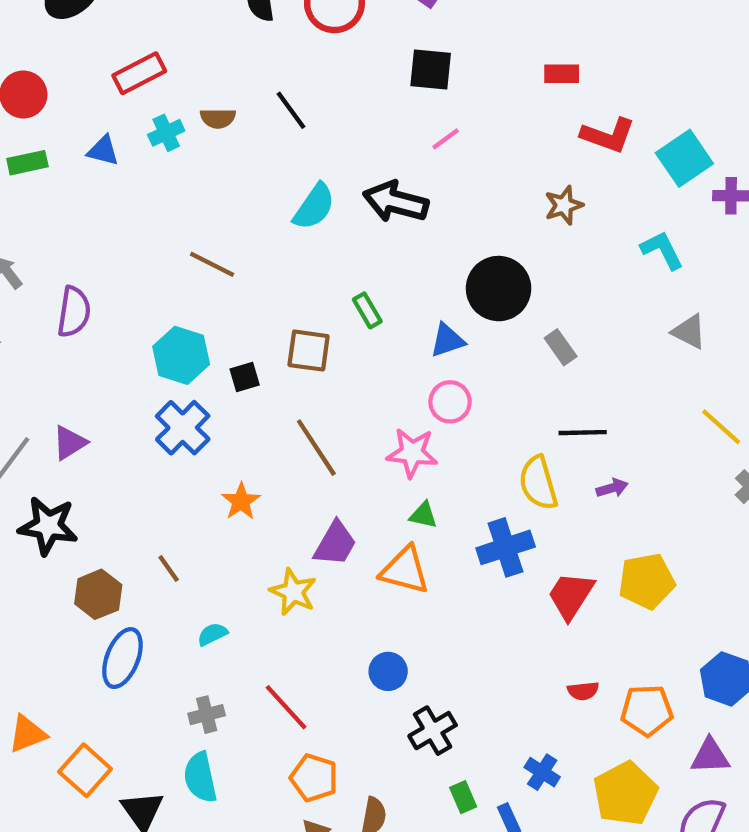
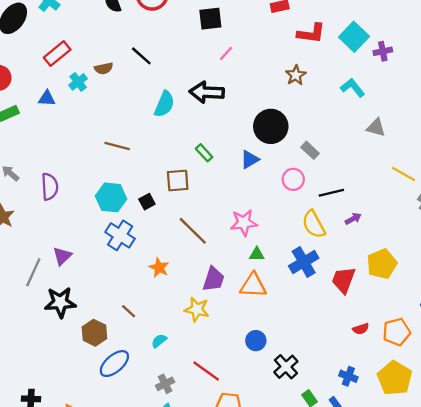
pink circle: (450, 402) -> (293, 179), moved
blue ellipse: (122, 658) -> (114, 364), turned 40

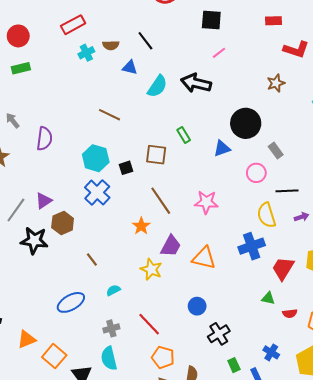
blue triangle: (47, 98) -> (130, 68), moved
green triangle: (257, 254) -> (268, 298), moved
orange star: (159, 268) -> (141, 226), moved
brown hexagon: (94, 333) -> (63, 223), moved

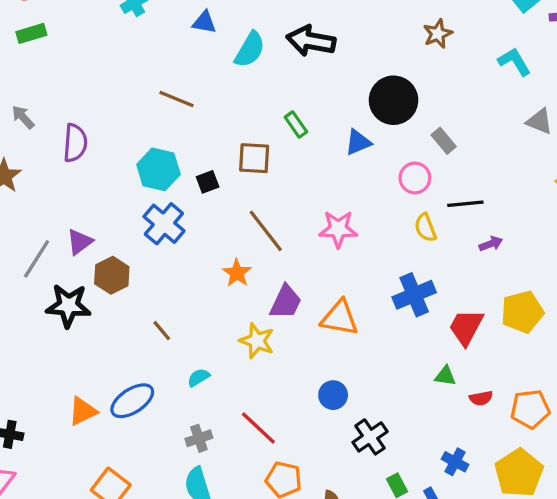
yellow semicircle: (266, 215) -> (425, 228), moved, size x0.7
orange triangle: (26, 339) -> (83, 411), moved

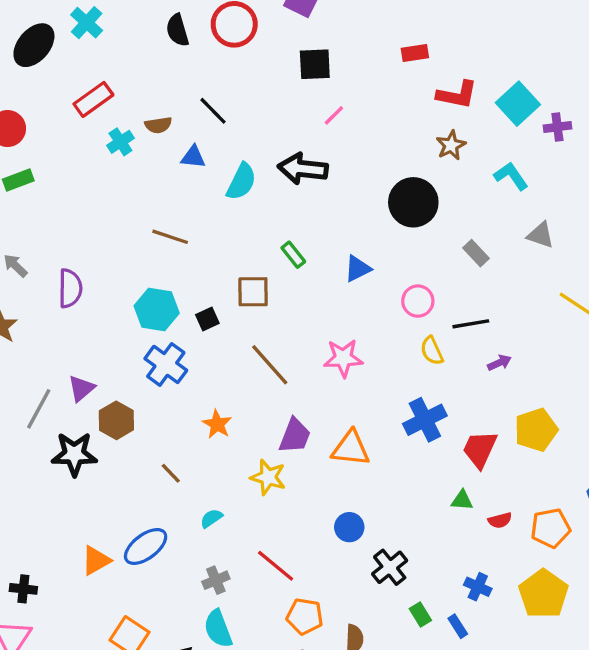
brown star: (438, 34) -> (451, 145), moved
black circle: (394, 100) -> (413, 202), moved
gray rectangle: (444, 141) -> (476, 253), moved
orange star: (237, 273) -> (217, 424), moved

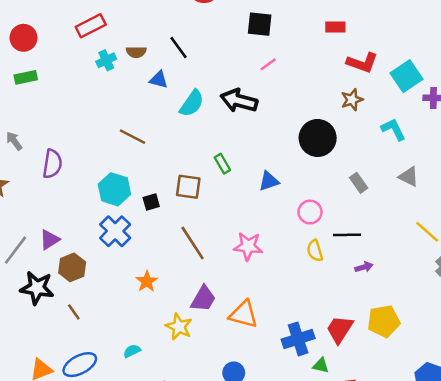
blue cross: (425, 420) -> (298, 339), moved
brown line: (171, 473) -> (74, 312), moved

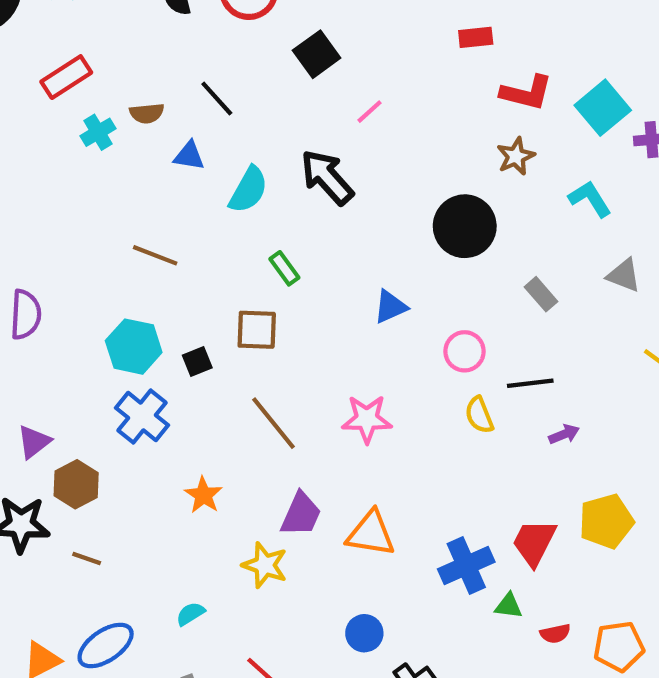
black square: (260, 24) -> (317, 54), moved, turned -36
black arrow: (239, 101) -> (327, 177), turned 39
green rectangle: (222, 164) -> (284, 268), moved
brown line: (74, 312) -> (87, 559), turned -30

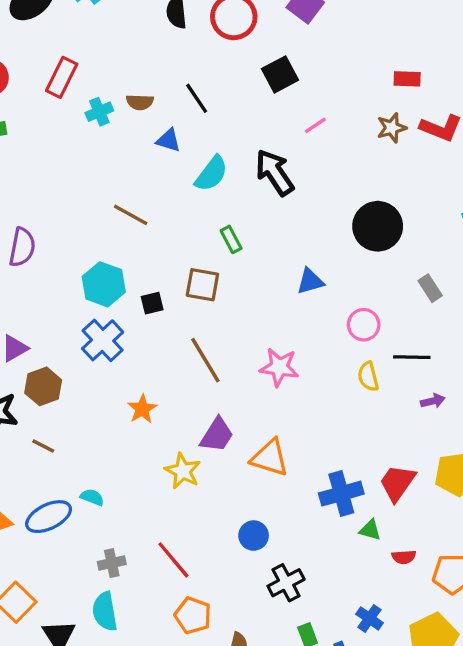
red rectangle: (66, 77) -> (62, 77), moved, turned -39
brown star: (516, 156) -> (392, 128), moved
cyan semicircle: (190, 614) -> (92, 497), moved, turned 45

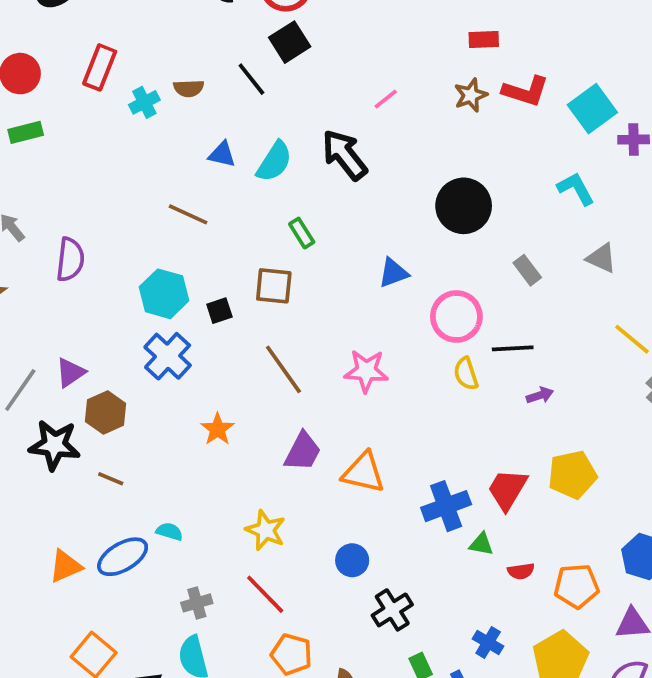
black square: (280, 74) -> (290, 42), moved
blue triangle: (168, 140) -> (222, 154), moved
pink circle: (364, 325) -> (456, 317), size x1.4
yellow star: (183, 471) -> (266, 530), moved

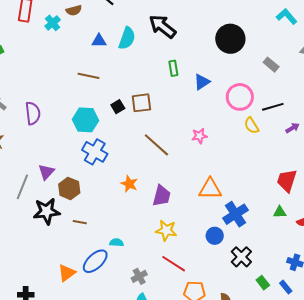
green rectangle: (302, 233) -> (173, 68), moved, turned 35
black square: (219, 311) -> (118, 107), moved
pink star: (366, 371) -> (200, 136), size x0.7
purple trapezoid: (303, 452) -> (162, 196), moved
blue cross: (446, 506) -> (235, 214), moved

